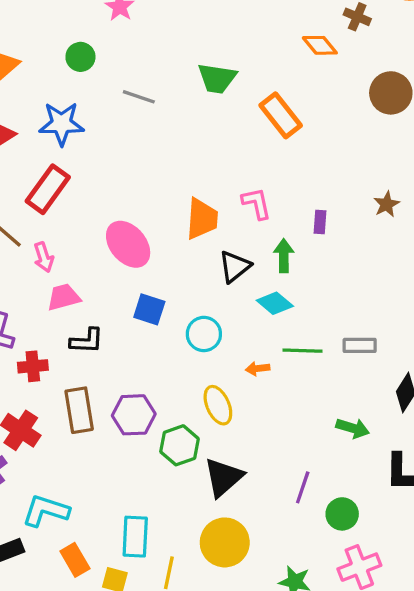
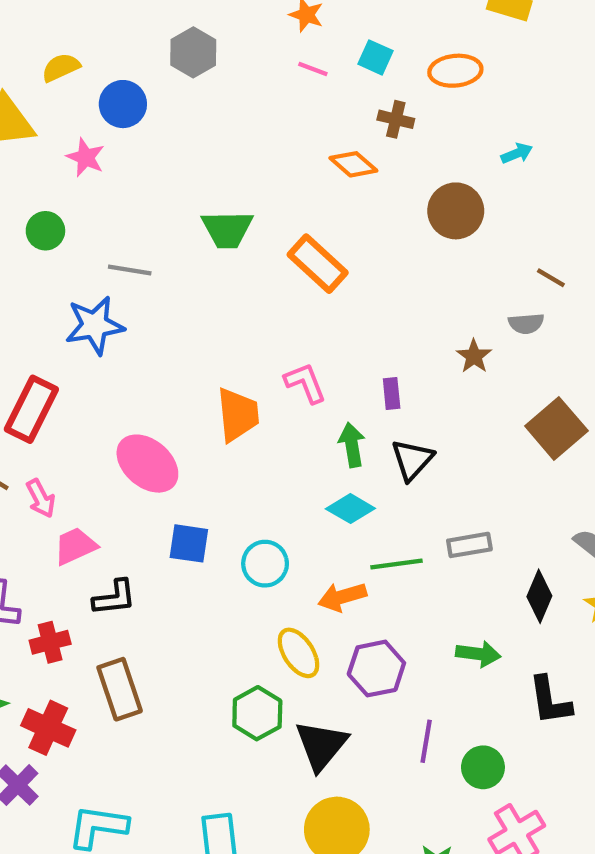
blue star: (62, 124) -> (95, 325), moved
black triangle: (235, 267) -> (412, 460), moved
orange arrow: (258, 369) -> (342, 597), size x1.5
purple hexagon: (134, 415) -> (376, 669), moved

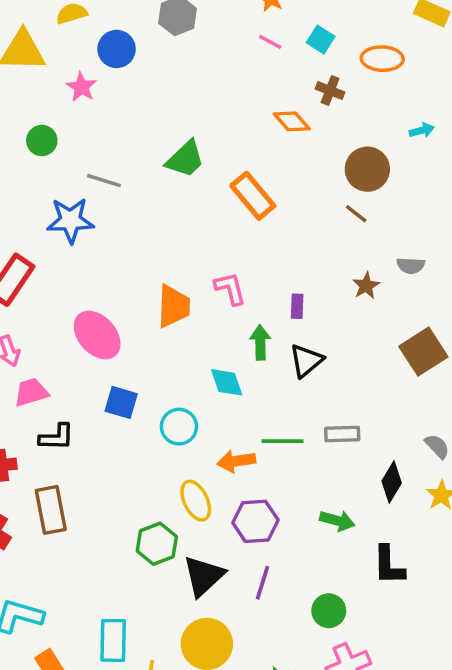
green trapezoid: (227, 229) -> (185, 159), turned -51
brown line: (551, 278) -> (356, 214), moved
cyan diamond: (350, 509) -> (227, 382), moved, turned 33
purple line: (426, 741) -> (262, 583), moved

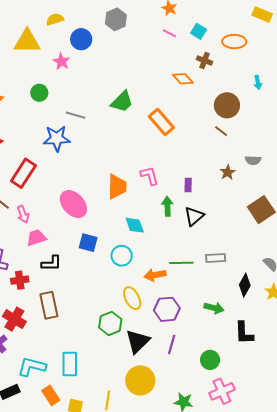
cyan arrow: (422, 130) -> (258, 82), turned 96
cyan diamond: (227, 382) -> (135, 225), moved
cyan rectangle: (113, 640) -> (70, 364), moved

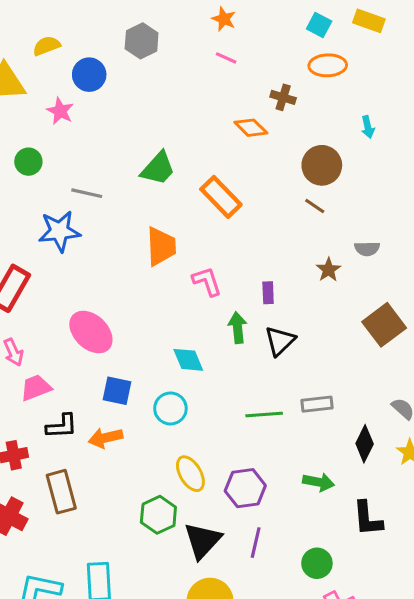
cyan square: (199, 31) -> (319, 25), moved
orange trapezoid: (117, 187) -> (161, 246), moved
orange arrow: (155, 275) -> (105, 438), moved

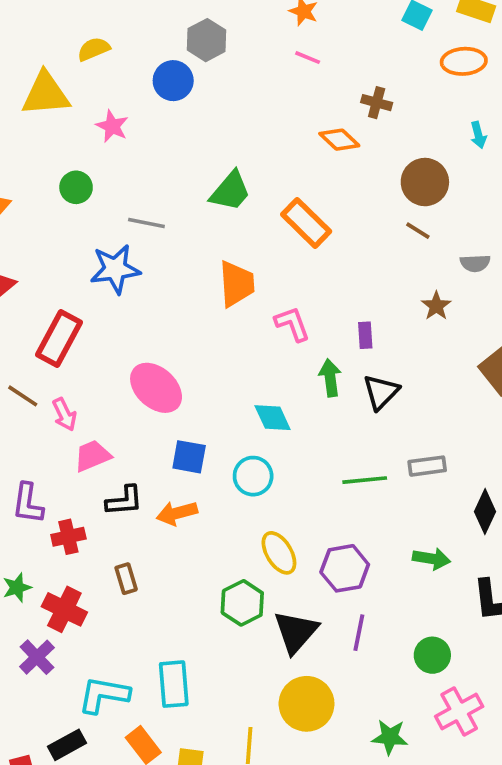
orange ellipse: (328, 65) -> (464, 61), moved
blue circle: (89, 75) -> (173, 81), moved
gray semicircle: (367, 249) -> (475, 263), moved
brown rectangle: (61, 492) -> (126, 579), size x0.6

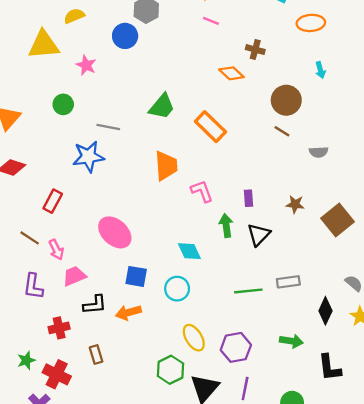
brown star: (436, 306) -> (295, 204), moved, turned -30
red rectangle: (59, 339) -> (53, 201), size x0.7
purple L-shape: (28, 503) -> (33, 286), moved

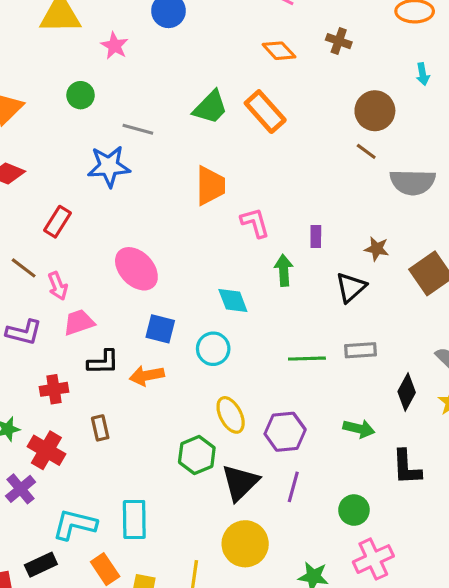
orange diamond: (231, 73) -> (279, 51), moved
orange rectangle: (210, 127) -> (265, 112), moved
gray semicircle: (319, 152) -> (413, 182), size x1.8
black triangle: (259, 235) -> (351, 287), moved
purple L-shape: (33, 286) -> (24, 332), turned -88

